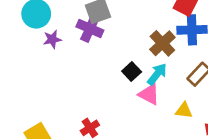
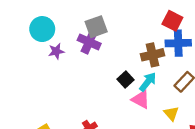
brown cross: (162, 43) -> (152, 55), turned 30
yellow triangle: (184, 110) -> (171, 113), turned 42

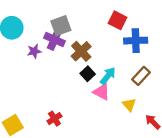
red square: (172, 21) -> (118, 20), moved
purple star: (56, 51) -> (34, 51), moved
brown cross: (152, 55) -> (81, 51), moved, turned -30

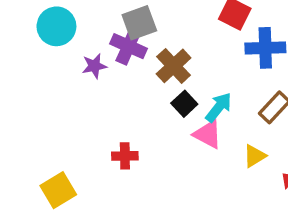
yellow triangle: (129, 105) -> (255, 156), turned 40
red cross: (54, 119) -> (125, 156), moved, turned 32

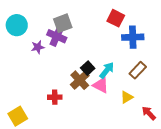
brown cross: (174, 66) -> (80, 80), moved

